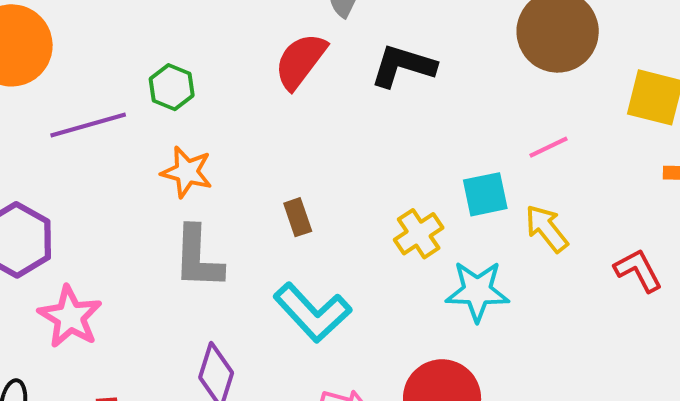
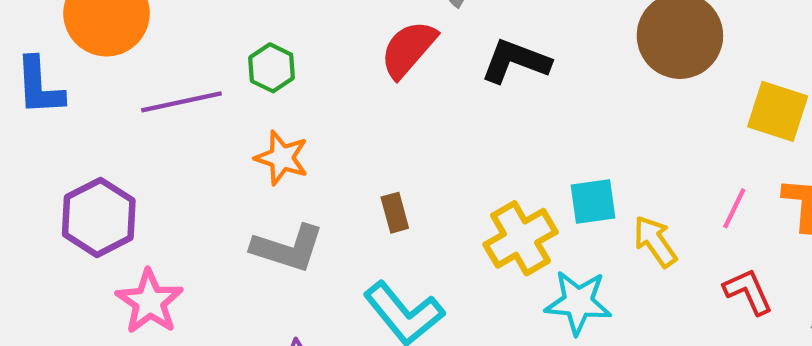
pink line: (549, 147) -> (734, 208), moved, turned -42
yellow cross: (419, 234) -> (521, 238), size x1.4
gray L-shape: (198, 258) -> (288, 248), turned -78

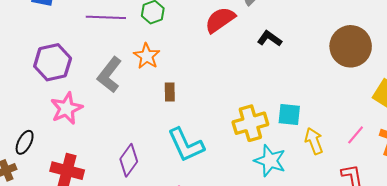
black L-shape: (516, 61) -> (269, 39), size x0.7
brown rectangle: (395, 213) -> (170, 92), moved
gray L-shape: (288, 248) -> (109, 75), moved, turned 96

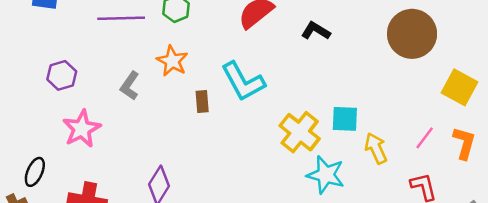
purple hexagon: (53, 62) -> (62, 75), size x0.7
gray L-shape: (109, 75) -> (130, 86), size x0.7
yellow cross: (250, 123) -> (300, 132), turned -32
cyan L-shape: (186, 145) -> (243, 82), moved

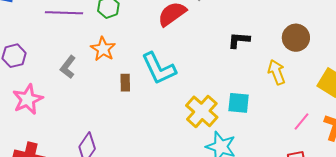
black L-shape: (316, 31) -> (239, 40), moved, turned -30
brown circle: (412, 34) -> (296, 38), size x0.7
yellow arrow: (376, 148) -> (277, 72), moved

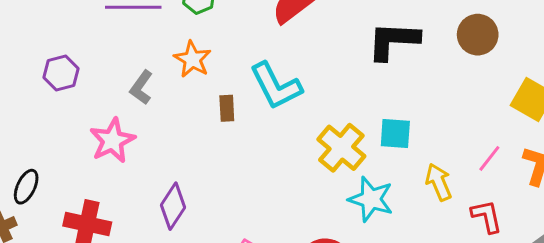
black L-shape: (239, 40) -> (393, 41), size x1.6
yellow arrow: (277, 72) -> (439, 182), moved
pink star: (28, 99) -> (112, 141), moved

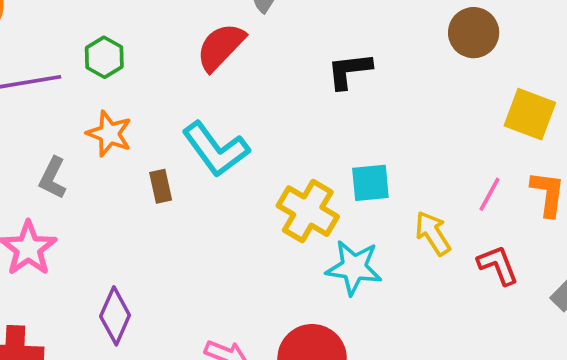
brown circle: (478, 35) -> (474, 33), moved
black L-shape: (393, 41) -> (349, 71), size x0.7

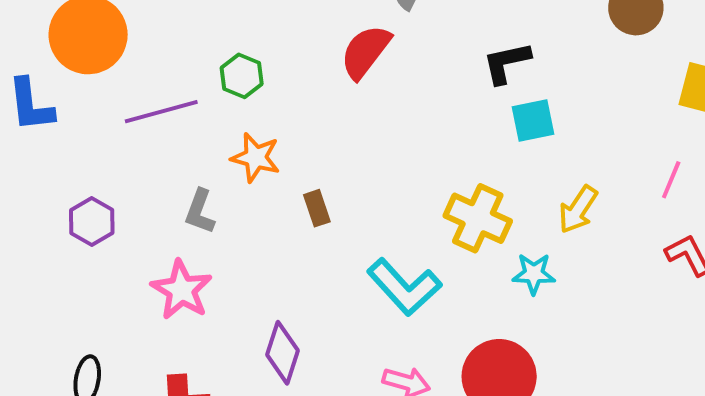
cyan L-shape: (216, 149) -> (404, 287), moved
cyan square: (370, 183) -> (533, 120), moved
yellow arrow: (433, 233) -> (578, 209), moved, turned -108
cyan star: (354, 268) -> (534, 274), size x0.7

